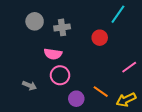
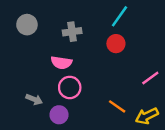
cyan line: (118, 14) -> (120, 16), moved
gray circle: (35, 21) -> (27, 25), moved
purple circle: (76, 99) -> (59, 115), moved

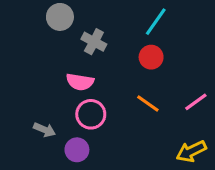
gray circle: (27, 25) -> (60, 17), moved
gray cross: (72, 32) -> (94, 42), turned 36
orange line: (117, 106) -> (148, 103), moved

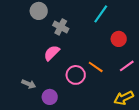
red circle: (151, 57) -> (119, 39), moved
pink semicircle: (80, 82) -> (52, 53), turned 126
pink circle: (91, 114) -> (76, 75), moved

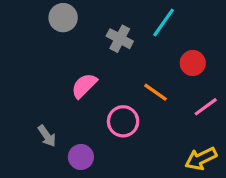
gray cross: (61, 27) -> (120, 39), moved
orange line: (96, 67) -> (155, 92), moved
gray arrow: (29, 84) -> (47, 136), turned 32

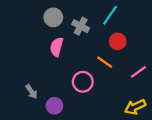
gray circle: (63, 18) -> (53, 17), moved
red circle: (193, 63) -> (118, 41), moved
pink semicircle: (84, 86) -> (57, 47), moved, turned -30

